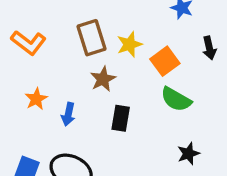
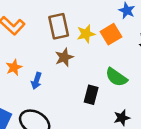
orange square: (165, 61) -> (111, 34), moved
black rectangle: (121, 118) -> (91, 95), moved

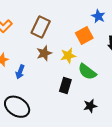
brown rectangle: (59, 26) -> (41, 27), turned 35
yellow star: (86, 34) -> (68, 56), moved

